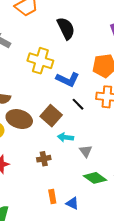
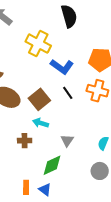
cyan arrow: (65, 137) -> (41, 123), moved
green diamond: (95, 178) -> (52, 165), moved, turned -70
orange rectangle: (52, 197) -> (26, 187), moved

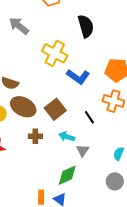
black line: (68, 93) -> (89, 117), moved
cyan arrow: (41, 123) -> (67, 137), moved
brown cross: (25, 141) -> (35, 136), moved

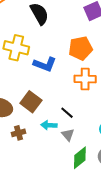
black line: (89, 117) -> (67, 113), moved
green diamond: (67, 175) -> (80, 158), moved

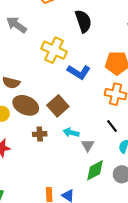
black line: (67, 113) -> (112, 126), moved

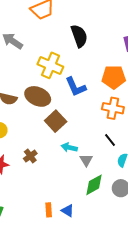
blue L-shape: (79, 72) -> (76, 87), turned 35
brown ellipse: (26, 105) -> (38, 96), moved
brown cross: (40, 134) -> (30, 156), moved, turned -32

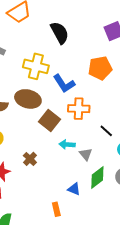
orange cross: (113, 108) -> (79, 109), moved
blue triangle: (68, 211) -> (74, 189), moved

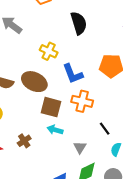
yellow cross: (36, 66) -> (49, 51), size x0.7
brown square: (49, 121) -> (51, 107), turned -35
cyan arrow: (67, 144) -> (55, 130), moved

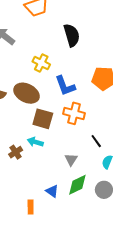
cyan arrow: (55, 130) -> (35, 142), moved

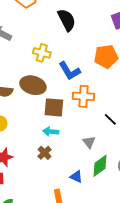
brown cross: (16, 152) -> (44, 153), moved

